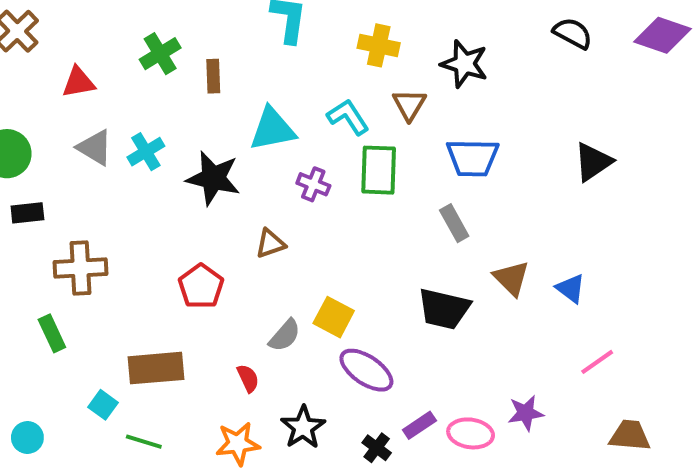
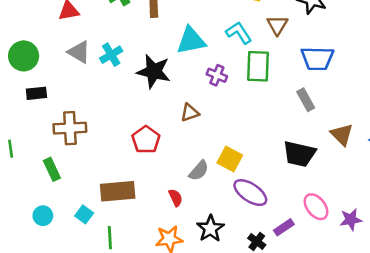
pink ellipse: (471, 433) -> (316, 207), moved, turned 44
cyan circle: (27, 438) -> (43, 216), moved
green line: (144, 442) -> (110, 238), turned 70

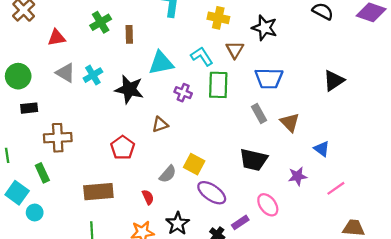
brown triangle: (342, 135) -> (290, 122), moved
cyan square: (84, 214) -> (17, 193), moved, size x1.5
purple star: (351, 220) -> (297, 176), moved

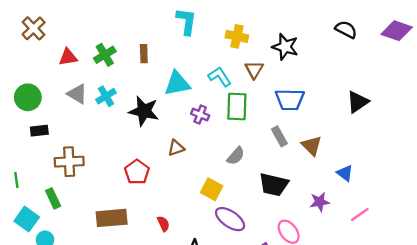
green cross: (101, 22) -> (105, 55), moved
gray semicircle: (168, 174) -> (236, 156), moved

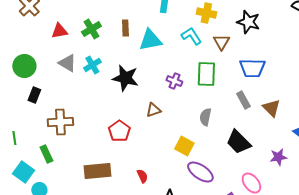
cyan L-shape: (220, 77) -> (191, 36), moved
cyan triangle: (177, 84) -> (150, 40), moved
black rectangle: (39, 131) -> (34, 95), turned -63
gray semicircle: (236, 156) -> (205, 117), turned 150
black trapezoid: (274, 185) -> (238, 142), turned 32

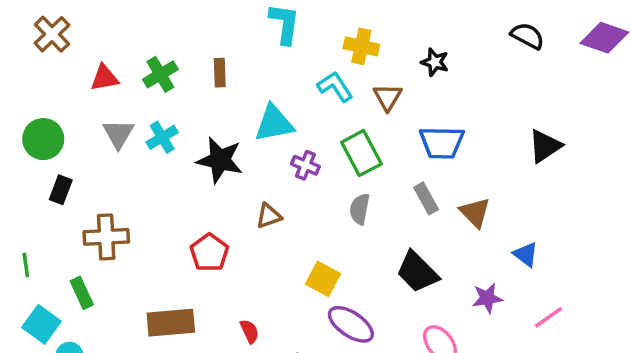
black star: (248, 22) -> (435, 62), size x0.7
cyan triangle: (150, 40) -> (274, 123), moved
gray triangle: (67, 63) -> (118, 134), turned 30
green rectangle: (206, 74) -> (361, 153), turned -30
gray semicircle: (205, 117) -> (360, 209), moved

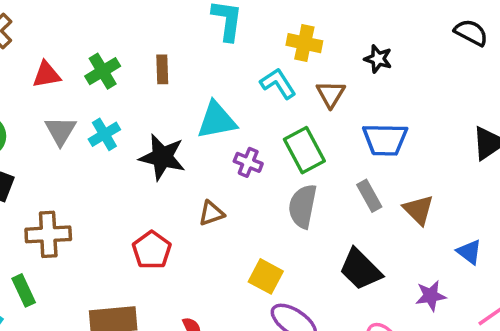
gray semicircle: (360, 209) -> (303, 206), size x1.4

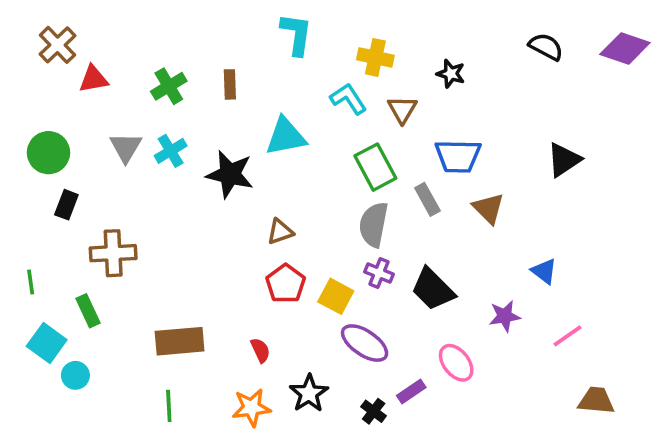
red triangle: (46, 75) -> (93, 79), moved
purple cross: (248, 162) -> (379, 273), moved
gray rectangle: (369, 196) -> (427, 199), moved
brown triangle: (418, 210) -> (488, 208), moved
red pentagon: (152, 250) -> (286, 284), moved

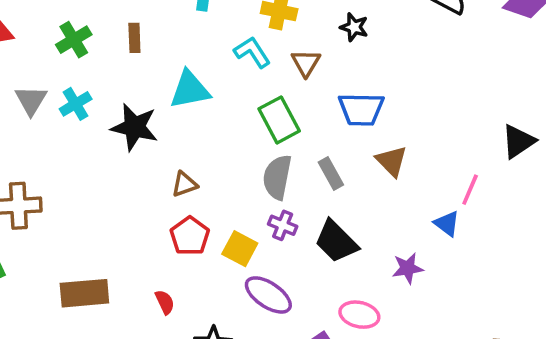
black triangle: (564, 160) -> (518, 141), moved
gray rectangle: (427, 199) -> (331, 174), moved
pink line: (568, 336) -> (470, 190), moved, turned -32
pink ellipse: (456, 363) -> (359, 315), turned -39

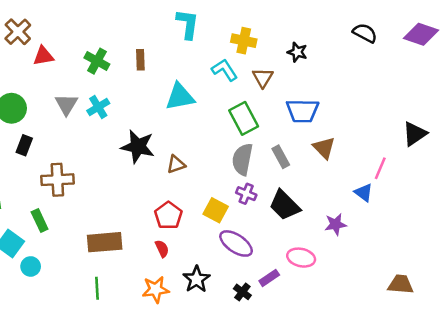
green cross: (74, 40) -> (97, 61), turned -30
black star: (134, 127) -> (138, 147), moved
red pentagon: (190, 236) -> (168, 215), moved

